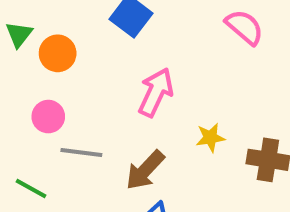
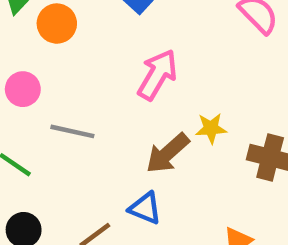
pink circle: (48, 117) -> (23, 89), moved
brown arrow: (145, 170) -> (168, 153), moved

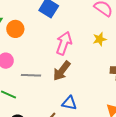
yellow star: (211, 128) -> (100, 39), moved
brown arrow: (168, 153) -> (62, 71), moved

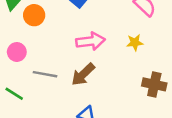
pink arrow: (64, 43) -> (91, 41), turned 55

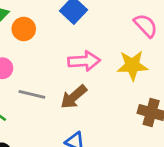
yellow star: (135, 43) -> (132, 65), size x1.6

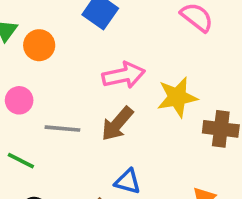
yellow star: (132, 65) -> (177, 97), moved

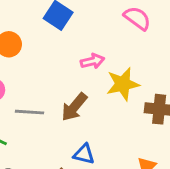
pink arrow: (124, 75) -> (92, 61), moved, size x0.7

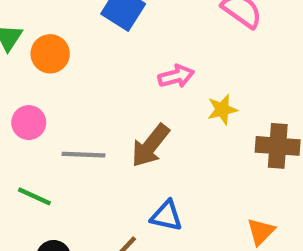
yellow star: (123, 84) -> (222, 110), size x0.6

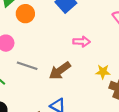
yellow star: (222, 110) -> (103, 72), moved

